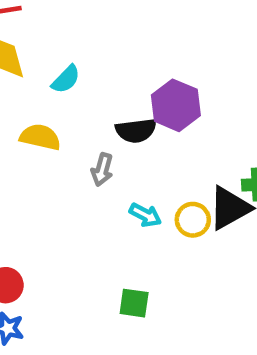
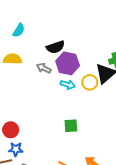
purple hexagon: (176, 105) -> (68, 63), moved
gray arrow: (102, 170) -> (44, 68), turned 112

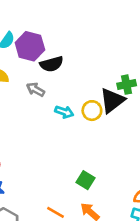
purple hexagon: (68, 63) -> (30, 46), moved
green square: (71, 126) -> (86, 180), moved, turned 32

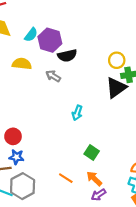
yellow circle: (92, 111) -> (117, 60), moved
cyan arrow: (64, 112) -> (77, 113), moved, turned 88

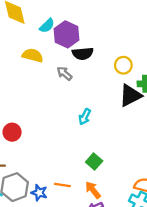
yellow circle: (117, 60) -> (123, 65), moved
blue star: (16, 157) -> (39, 193), moved
orange line: (66, 178) -> (62, 185), turned -32

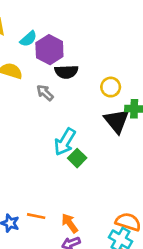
black triangle: (130, 96) -> (117, 121), turned -45
cyan arrow: (85, 117) -> (65, 142), size x1.5
green square: (94, 161) -> (77, 158), moved

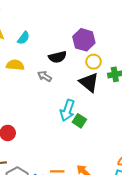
purple hexagon: (49, 50) -> (84, 40), moved
black triangle: (117, 121) -> (89, 82), moved

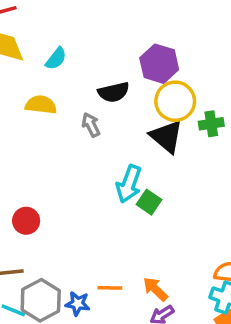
yellow circle: (94, 62) -> (175, 101), size x1.5
gray arrow: (45, 76) -> (91, 125), turned 32

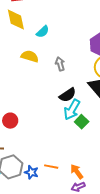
black semicircle: (114, 92) -> (68, 95), moved, turned -30
gray arrow: (91, 125) -> (60, 64), moved

